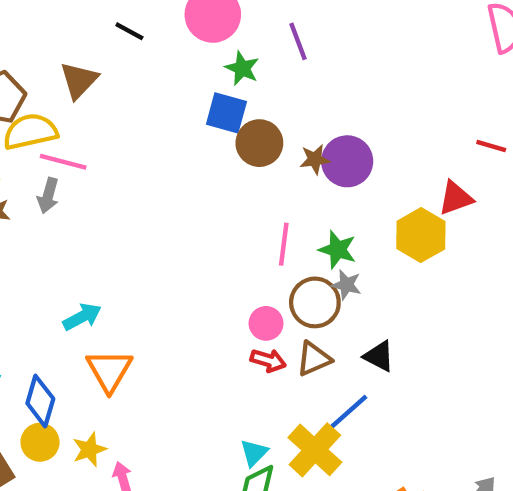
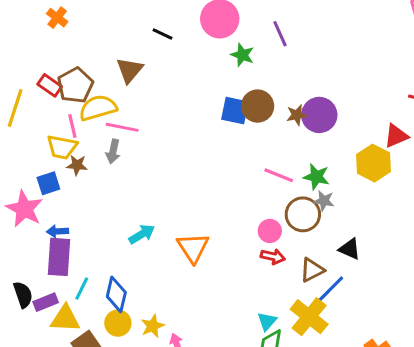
blue square: (226, 113) -> (235, 111), moved
pink line: (284, 244) -> (279, 175), turned -72
brown triangle: (314, 359) -> (312, 270), moved
orange triangle: (109, 370) -> (193, 248), moved

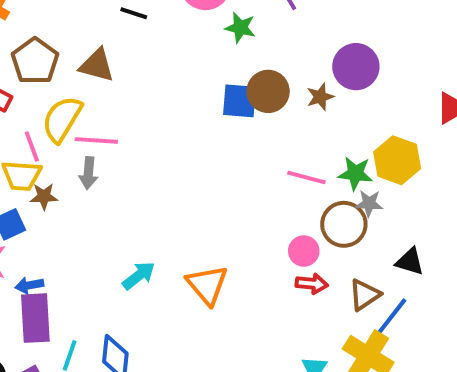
brown triangle: (130, 70) -> (97, 65), turned -48
brown pentagon: (75, 85) -> (35, 61), moved
yellow semicircle: (98, 108) -> (62, 119), turned -36
purple circle: (319, 115) -> (356, 67), moved
yellow hexagon: (374, 163) -> (397, 160), moved

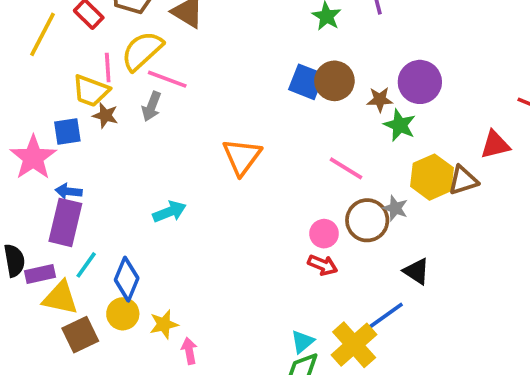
green star: (355, 173) -> (400, 125), moved
orange triangle: (207, 285) -> (242, 157), moved
brown triangle: (365, 295) -> (463, 180), moved

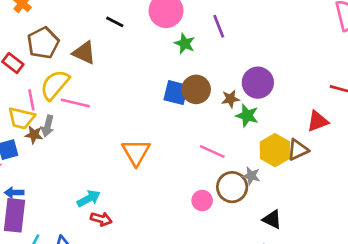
gray arrow: (152, 106) -> (48, 126), moved
red arrow: (323, 265) -> (101, 219), moved

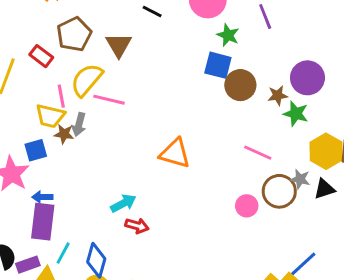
brown triangle: (84, 53) -> (119, 45), turned 35
blue square: (176, 93) -> (218, 65), moved
orange triangle: (136, 152) -> (175, 153), turned -44
black triangle: (272, 219) -> (324, 189), moved, turned -45

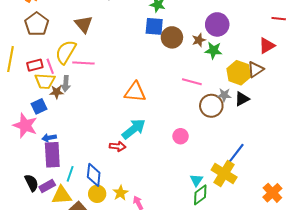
brown pentagon: (74, 34) -> (37, 24), moved
red rectangle: (41, 56) -> (35, 65), moved, turned -42
cyan arrow: (123, 203) -> (134, 129), moved, size x1.4
pink circle: (247, 206) -> (181, 136), moved

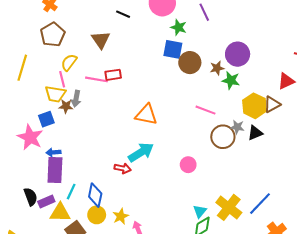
yellow semicircle: (66, 52) -> (69, 62), moved, size x0.7
red rectangle: (35, 65) -> (113, 75), moved
blue line: (235, 155) -> (260, 204), moved

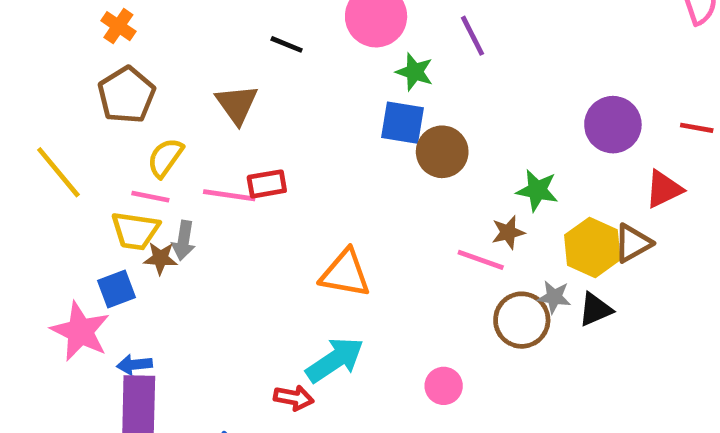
purple circle: (238, 54) -> (613, 125), moved
yellow line: (22, 68) -> (58, 172), turned -55
brown star: (217, 68) -> (508, 232), moved
pink line: (62, 79) -> (150, 197), turned -63

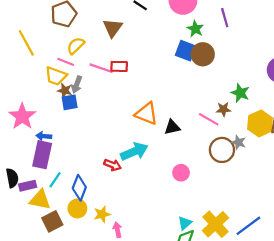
brown circle: (442, 152) -> (203, 54), moved
blue square: (117, 289) -> (70, 102), moved
black triangle: (595, 309) -> (172, 127), moved

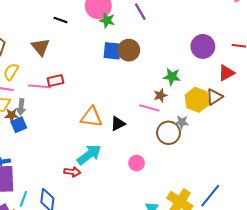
green star: (195, 29) -> (107, 20), moved

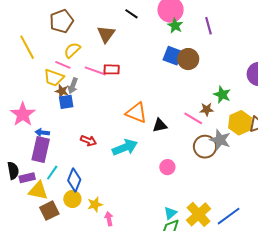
gray star: (182, 122) -> (220, 140), size x1.5
red arrow: (72, 172) -> (89, 141), moved

